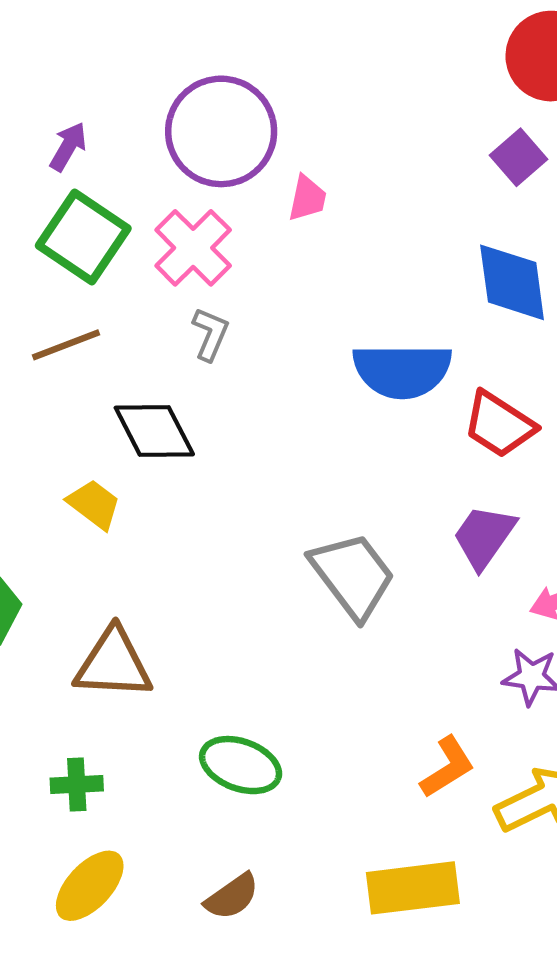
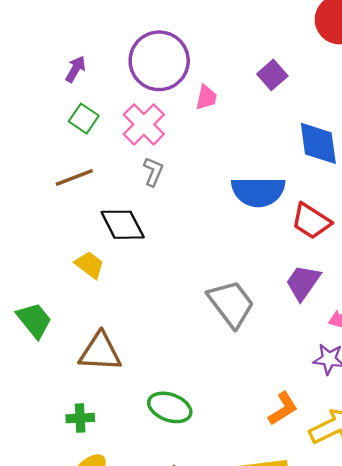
purple square: (519, 157) -> (272, 75), moved
green square: (83, 237) -> (84, 119), size x0.6

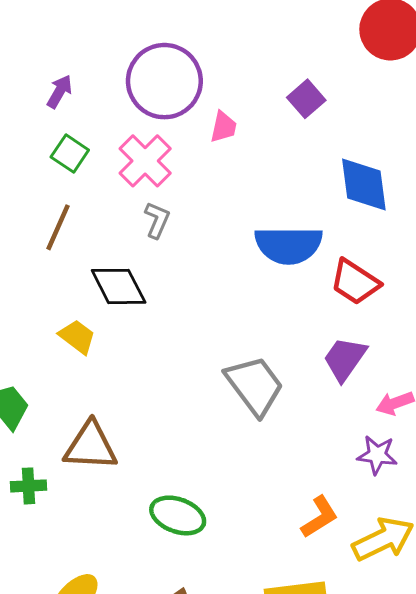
brown line: (74, 178) -> (58, 227), turned -45
green cross: (80, 418) -> (28, 486), moved

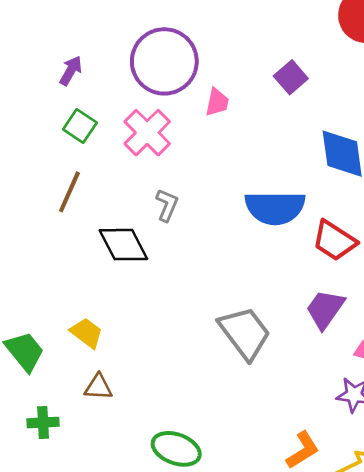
gray L-shape: (157, 220) -> (167, 205), moved
yellow trapezoid: (77, 337) -> (87, 333), moved
brown triangle: (91, 446) -> (98, 387), size x0.6

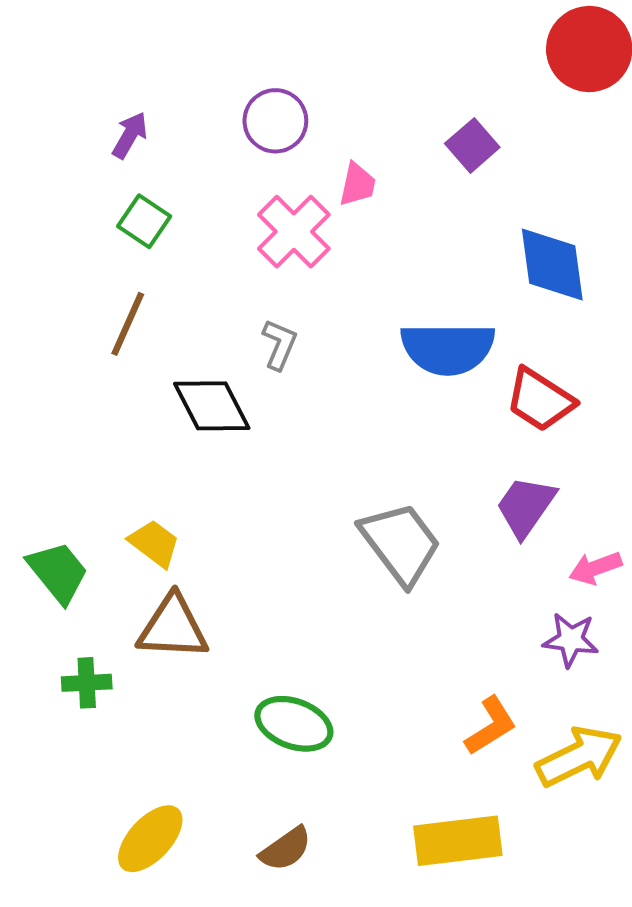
purple circle: (164, 61) -> (275, 121), size x0.6
pink cross: (147, 133) -> (294, 232), moved
brown triangle: (98, 387) -> (173, 627), size x1.6

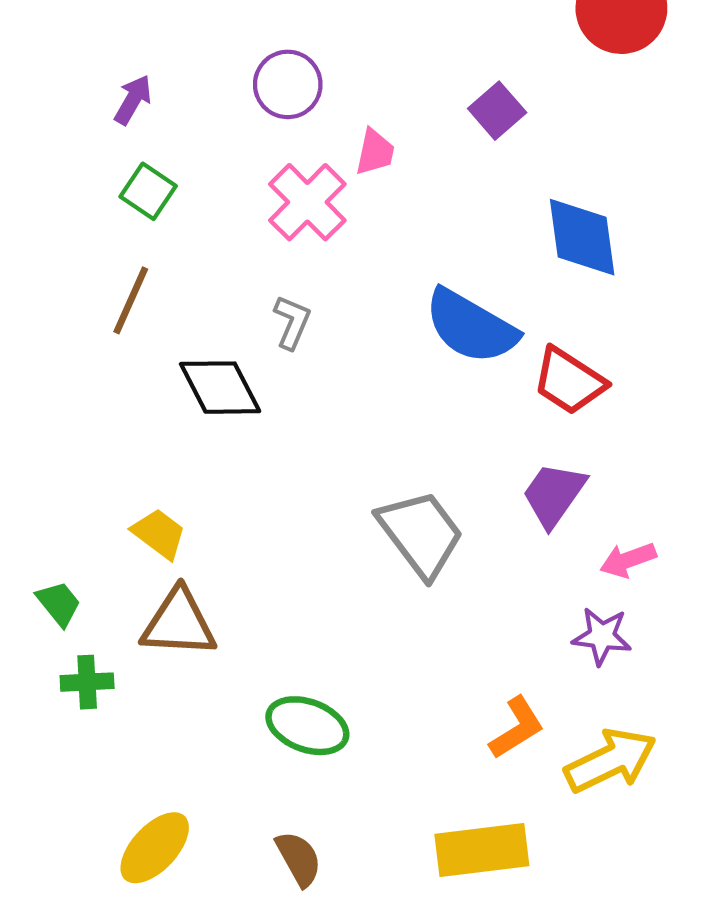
blue semicircle: (448, 348) -> (471, 327), turned 30
green trapezoid: (58, 572) -> (59, 604), moved, size x0.7
brown semicircle: (286, 849) -> (299, 859), turned -84

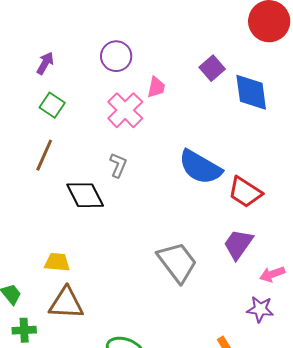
blue diamond: (582, 237) -> (251, 92), moved
yellow trapezoid: (159, 534) -> (57, 262), turned -32

